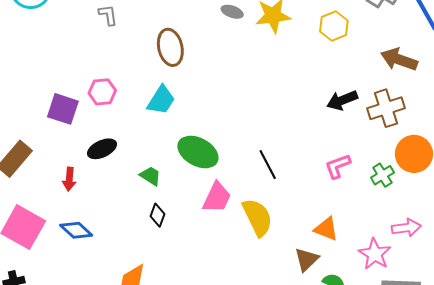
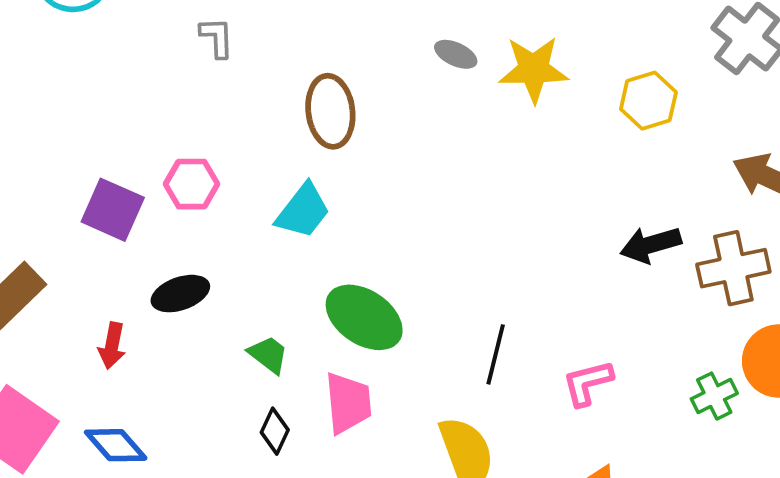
black line: (268, 165) -> (496, 354), turned 36
pink L-shape: (338, 166) -> (588, 383), moved
pink trapezoid: (217, 197) -> (348, 403), moved, turned -36

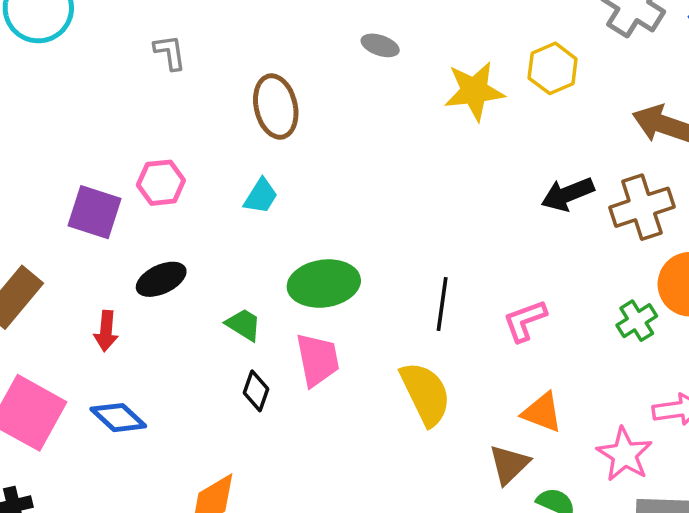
yellow star: (534, 69) -> (474, 91), moved
cyan trapezoid: (303, 211) -> (261, 196), size x0.7
green ellipse: (364, 317) -> (324, 284), turned -36

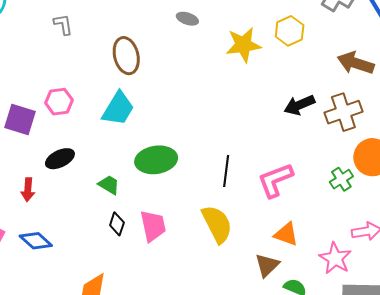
cyan trapezoid: (261, 196) -> (118, 109), size x1.6
pink L-shape: (525, 321) -> (275, 180), size x1.4
pink trapezoid: (318, 360) -> (153, 226), moved

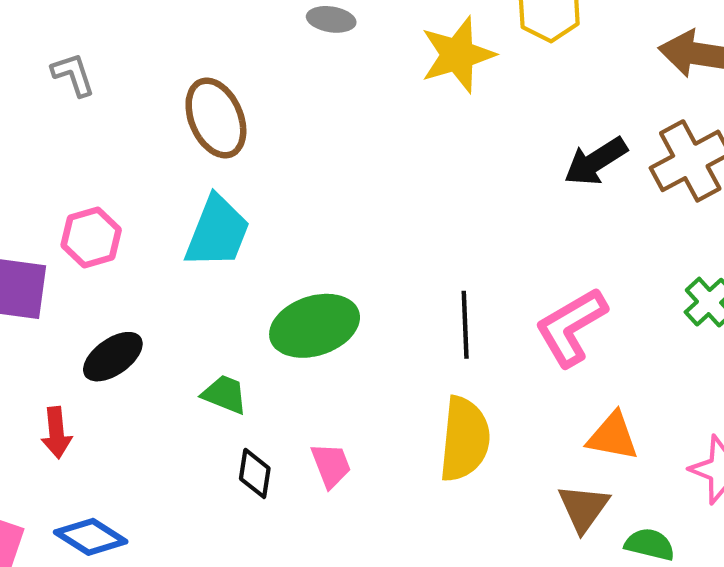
yellow semicircle: (217, 224) -> (464, 439), turned 42
pink trapezoid: (153, 226) -> (331, 465), size x0.7

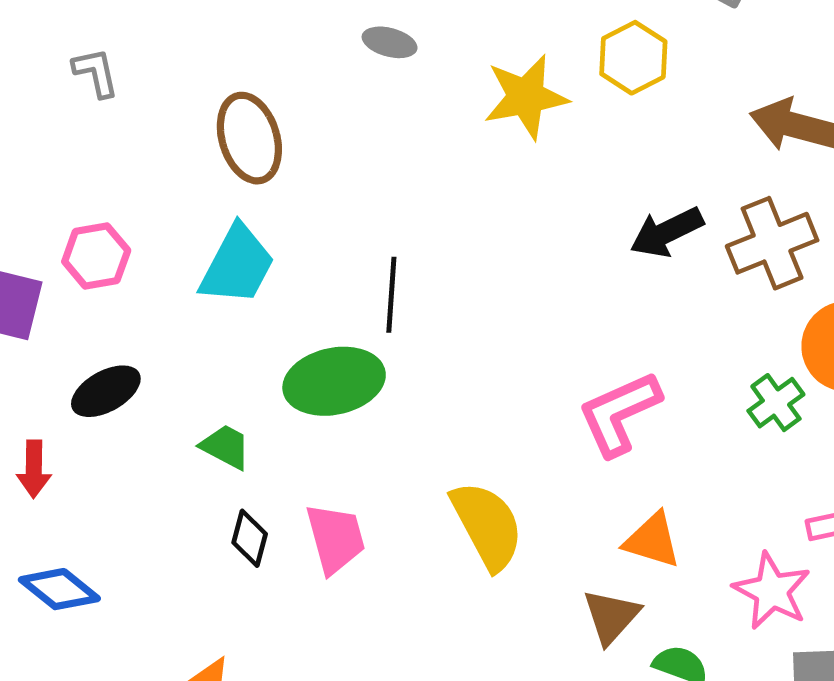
black line: (465, 325) -> (391, 295), moved
yellow semicircle: (464, 439) -> (487, 525), turned -40
pink trapezoid: (331, 465) -> (335, 538), size x1.4

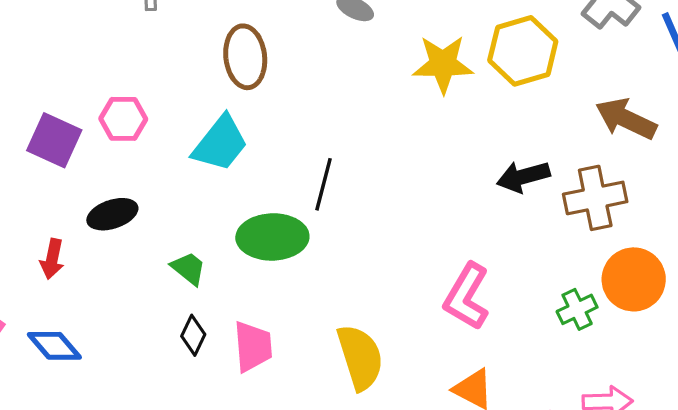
yellow hexagon: (633, 58) -> (523, 51), size x1.4
pink L-shape: (619, 413) -> (467, 297), turned -46

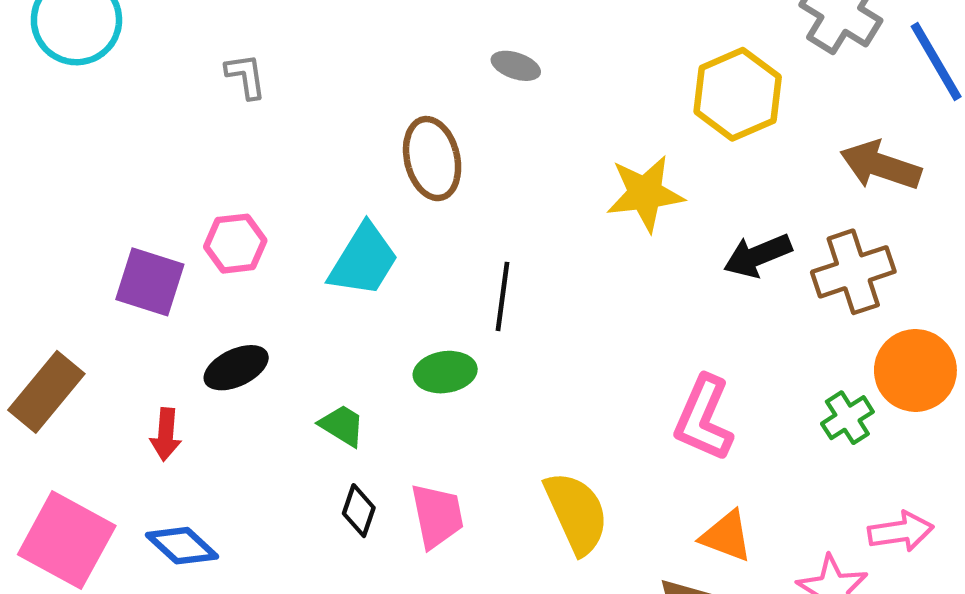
brown ellipse: (245, 57) -> (432, 159), moved
yellow star: (443, 64) -> (645, 193), moved
green ellipse: (272, 237) -> (445, 372), size x0.7

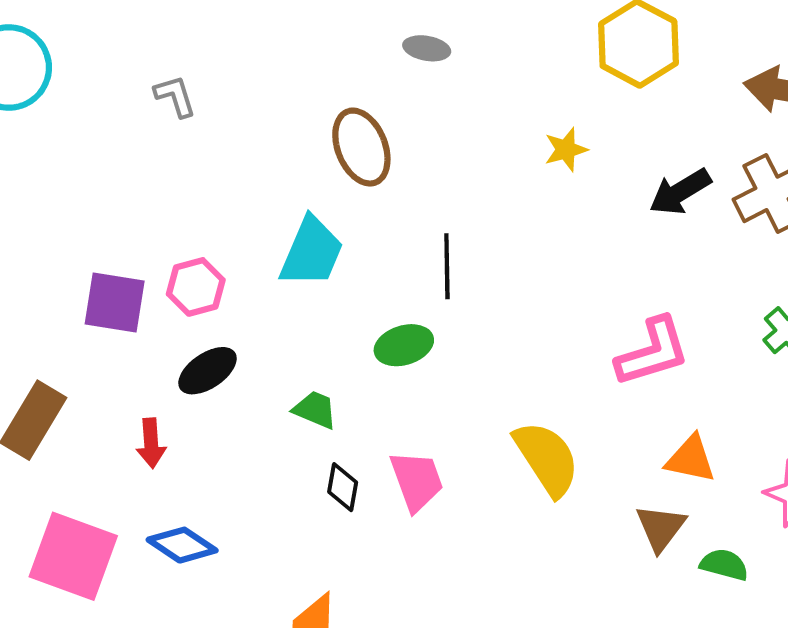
yellow star: (645, 193) -> (566, 150), size x0.6
pink hexagon: (235, 244) -> (196, 287), moved
pink L-shape: (704, 418) -> (653, 352), turned -122

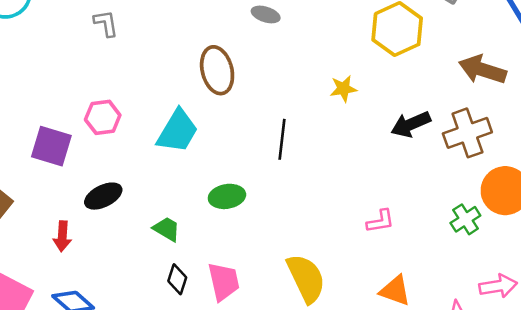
black line: (447, 266) -> (282, 139), moved
pink hexagon: (196, 287) -> (103, 117), moved
pink L-shape: (653, 352) -> (380, 221), size x0.6

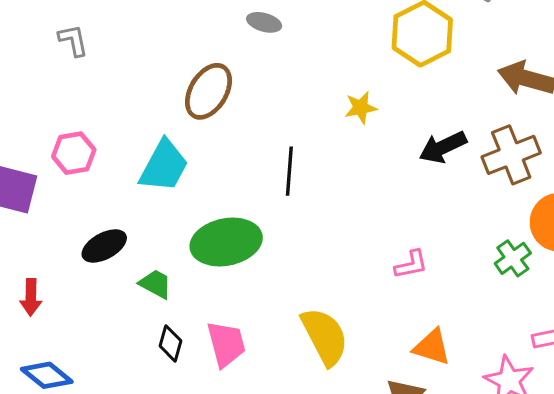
brown ellipse: (217, 70) -> (208, 91), turned 48
black ellipse: (103, 196) -> (104, 246), moved
green ellipse: (227, 196) -> (226, 242), size x1.6

